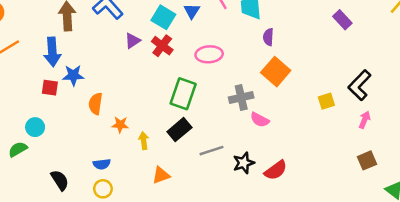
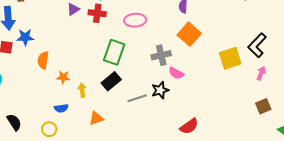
red cross: (162, 46) -> (97, 13), turned -30
yellow square: (326, 101) -> (230, 58), size x1.6
black star: (244, 163) -> (160, 90), moved
blue semicircle: (102, 164) -> (61, 108), moved
red semicircle: (276, 170) -> (189, 126), moved

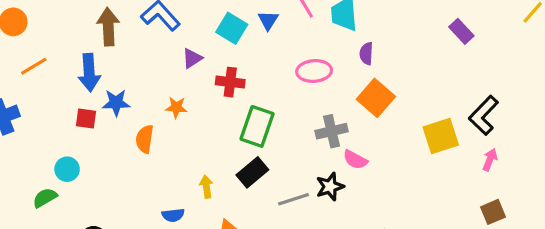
red cross: (97, 13) -> (230, 82), moved
pink ellipse: (135, 20) -> (314, 71), moved
orange star: (63, 77) -> (176, 107), moved

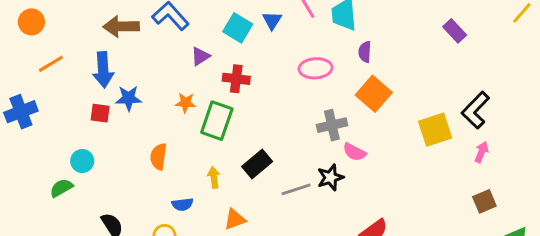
brown arrow: (108, 27) -> (121, 26), turned -88
green rectangle: (257, 126) -> (217, 121), moved
orange semicircle: (145, 139) -> (158, 157), moved

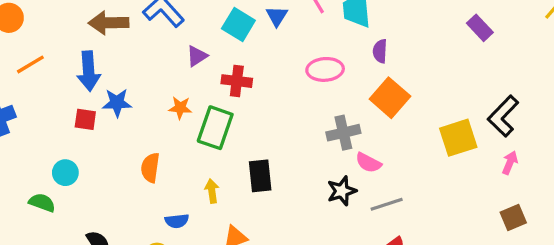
black rectangle: (257, 164) -> (260, 176), turned -56
green semicircle: (61, 188) -> (42, 203), turned 50
gray line: (296, 189) -> (387, 204), moved

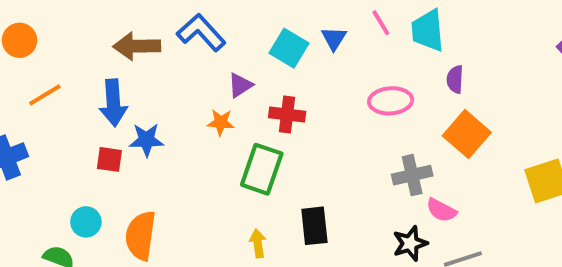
orange star: (180, 108) -> (221, 122), moved
orange semicircle: (150, 168) -> (141, 236), moved, size x1.4

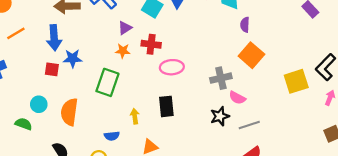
pink ellipse: (391, 101) -> (172, 67), moved
orange star: (221, 122) -> (123, 51), moved
green rectangle: (262, 169) -> (107, 82), moved

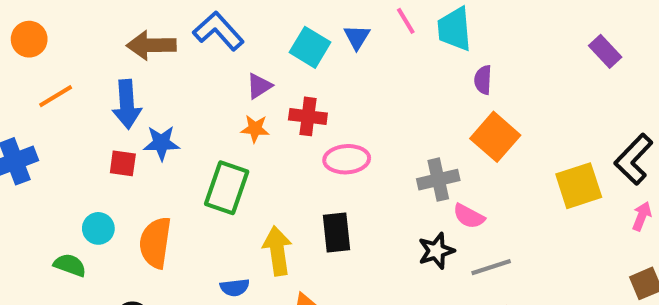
yellow arrow: (135, 116) -> (277, 251), size x1.6

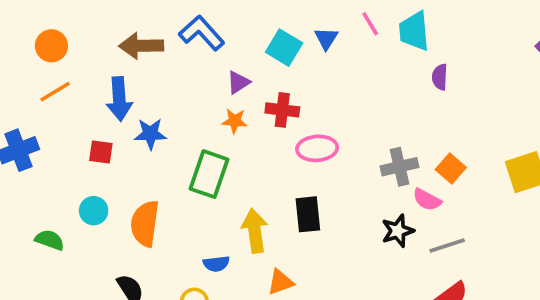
orange circle: (29, 39) -> (51, 46), moved
orange square: (495, 137) -> (451, 169), moved, size x0.7
red square: (123, 163) -> (101, 152), moved
green semicircle: (70, 265) -> (50, 240), moved

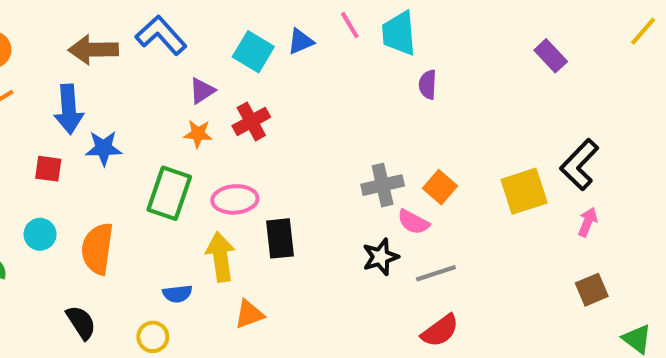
blue triangle: (326, 38) -> (301, 41), turned 35
red cross: (282, 110) -> (251, 121), turned -36
pink ellipse: (317, 148) -> (235, 199), moved

